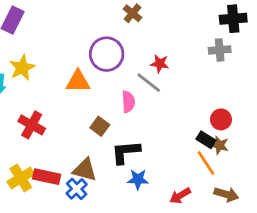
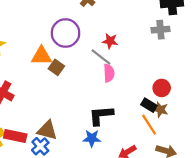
pink semicircle: (128, 102) -> (109, 73), moved
brown square: (100, 126) -> (56, 67), moved
black L-shape: (126, 152) -> (101, 115), moved

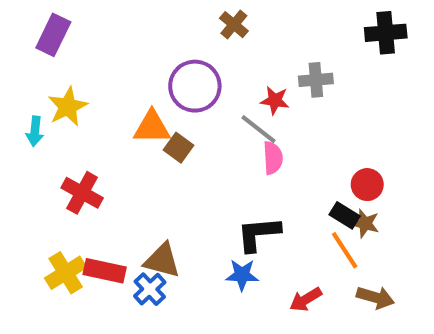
gray cross: (160, 30) -> (316, 80), moved

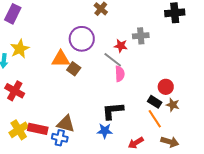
red cross: (82, 193) -> (15, 91), moved
brown star: (365, 224) -> (173, 105), moved
blue cross: (150, 289) -> (60, 138), turned -35

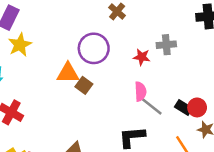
yellow star: (20, 49) -> (20, 45), moved
gray line: (113, 60) -> (152, 106), moved
black rectangle: (155, 102) -> (184, 107), moved

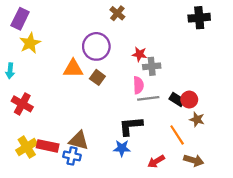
gray cross: (166, 45) -> (152, 66), moved
brown square: (84, 85) -> (97, 77), moved
gray line: (152, 106) -> (148, 98), turned -45

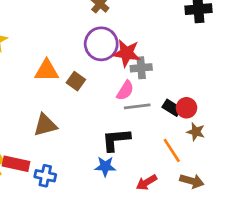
purple circle: (96, 46) -> (101, 44), moved
red star: (139, 54) -> (127, 53), size x1.5
pink semicircle: (138, 85) -> (125, 90), turned 35
brown triangle: (79, 140) -> (45, 125), moved, turned -30

